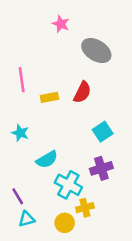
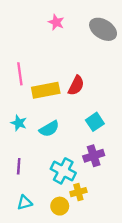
gray ellipse: (96, 51) -> (103, 29), moved
yellow rectangle: (49, 97) -> (46, 90), size x1.6
cyan semicircle: (47, 160) -> (49, 129), moved
purple line: (18, 196) -> (19, 166), moved, turned 35

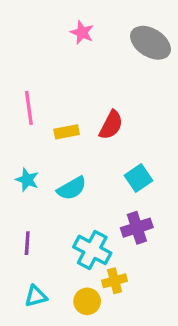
yellow rectangle: (46, 90) -> (67, 132), size x0.6

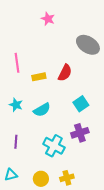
gray ellipse: (150, 43) -> (88, 45), moved
yellow cross: (115, 281) -> (67, 178), moved
cyan triangle: (36, 296) -> (11, 175), moved
yellow circle: (87, 301) -> (41, 179), moved

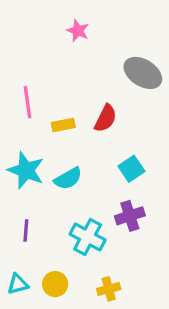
cyan star: (16, 105) -> (26, 170), size x1.6
yellow circle: (41, 179) -> (55, 284), moved

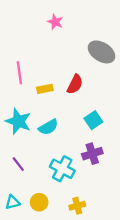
purple line: (26, 230) -> (18, 164), turned -42

